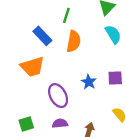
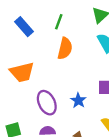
blue rectangle: (42, 36) -> (24, 27), moved
blue star: (89, 82) -> (78, 100), moved

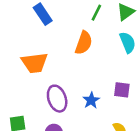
green line: (59, 22) -> (96, 13), moved

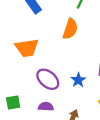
purple ellipse: (57, 99) -> (48, 79), turned -30

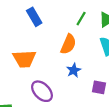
blue star: (78, 80) -> (74, 70), moved

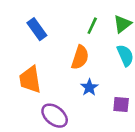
orange trapezoid: (24, 59) -> (30, 80), turned 90

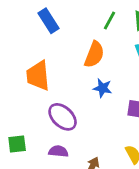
blue star: (89, 87) -> (103, 88), turned -30

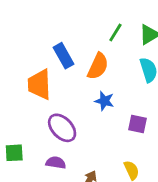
blue rectangle: (49, 21) -> (64, 56), moved

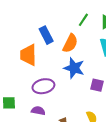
blue star: (104, 101) -> (74, 68), size x1.5
purple ellipse: (62, 128) -> (43, 86), turned -60

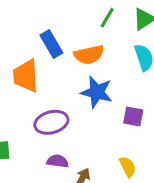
orange semicircle: (70, 43) -> (89, 55), turned 54
purple semicircle: (38, 111) -> (58, 161), moved

